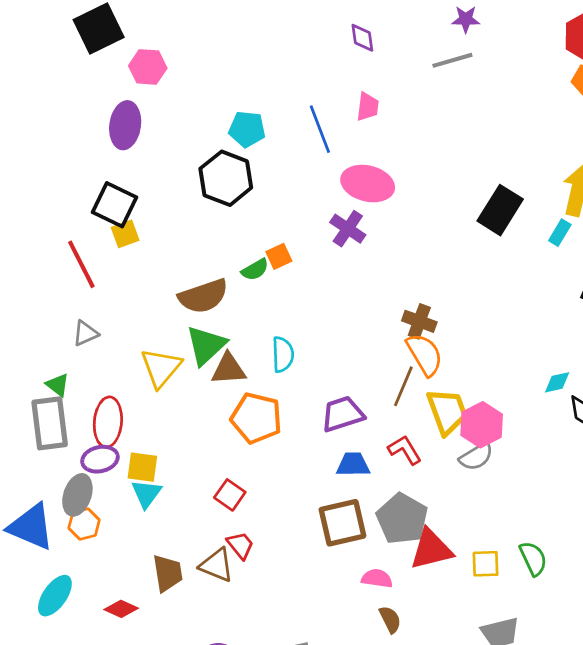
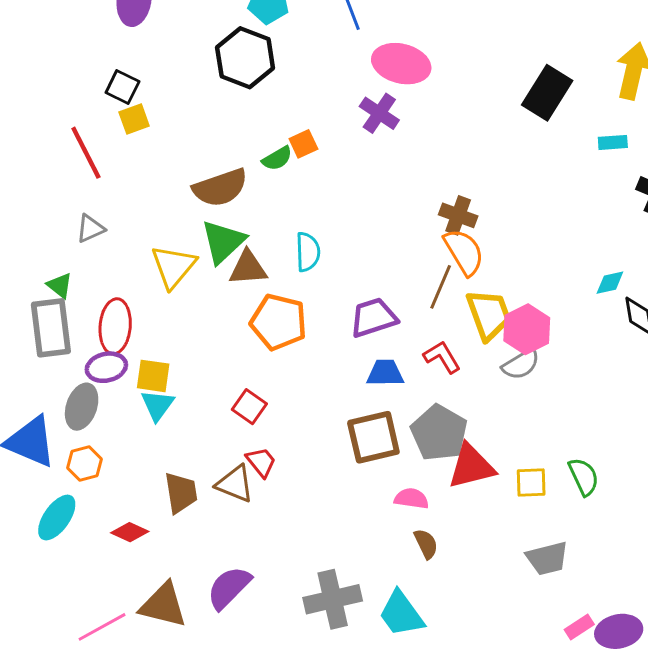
black square: (115, 205) -> (122, 87), size x0.7
cyan rectangle: (560, 233) -> (613, 142), moved, turned 55
orange hexagon: (84, 524) -> (84, 464), moved

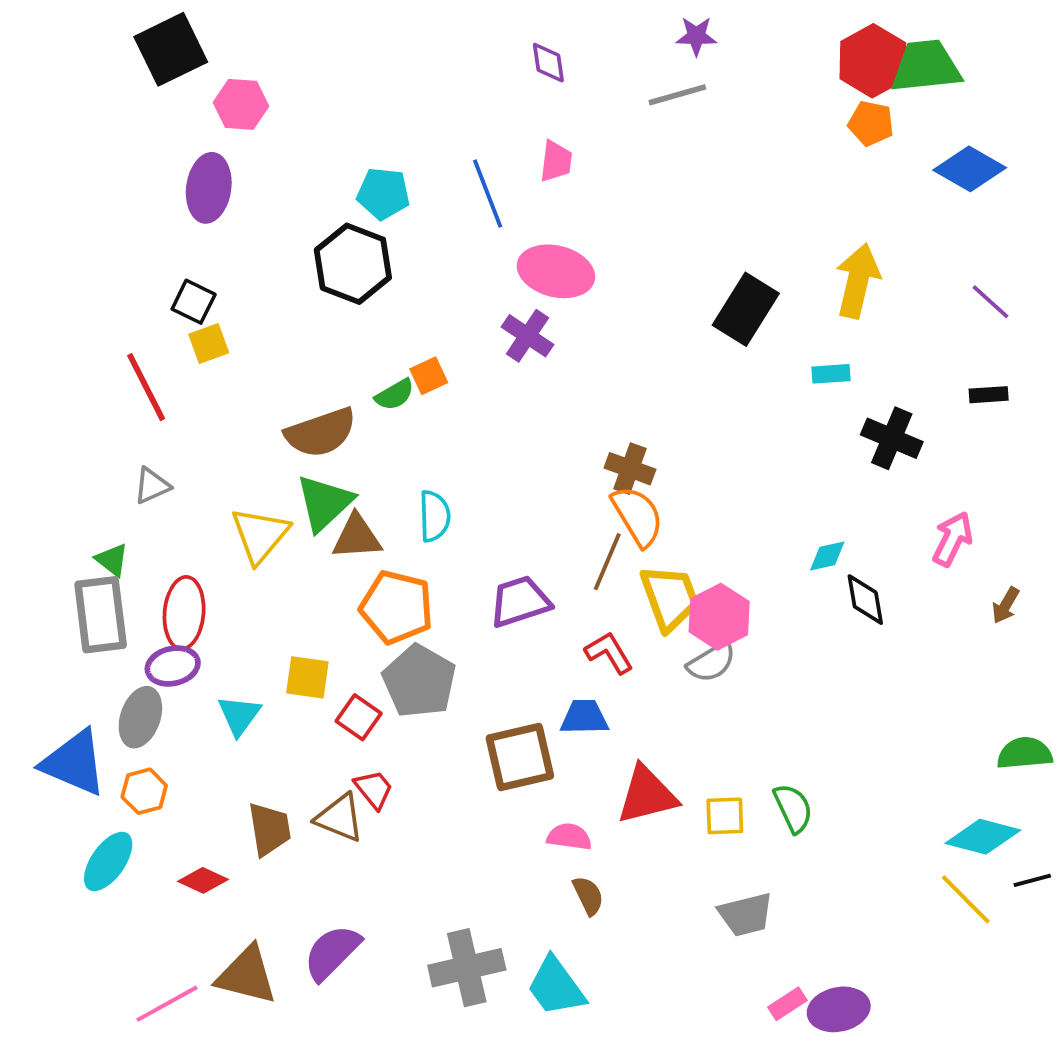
blue trapezoid: (385, 373) -> (584, 717), moved
yellow square: (153, 376) -> (307, 677), moved
gray pentagon: (439, 433) -> (419, 681), moved

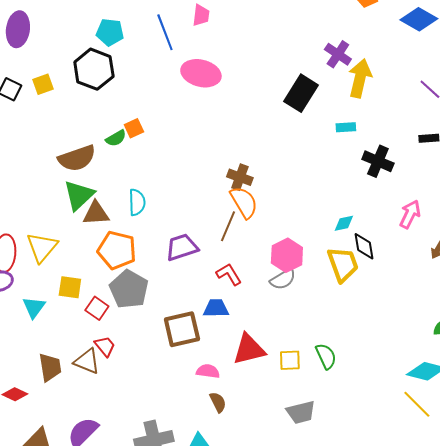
purple cross: (527, 336) -> (338, 54), moved
yellow square: (209, 343) -> (43, 84), moved
yellow triangle: (260, 535) -> (42, 247), moved
yellow trapezoid: (670, 598) -> (343, 264), moved

